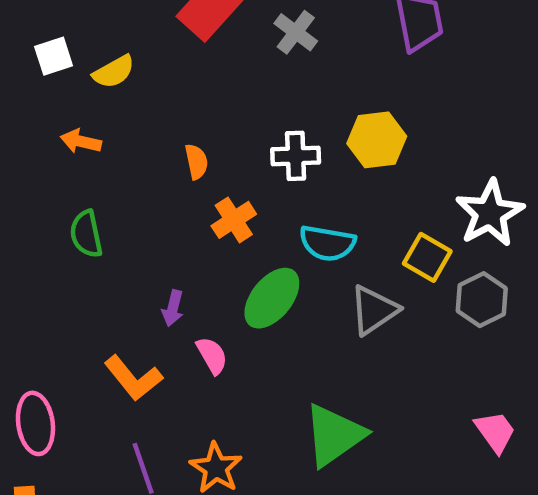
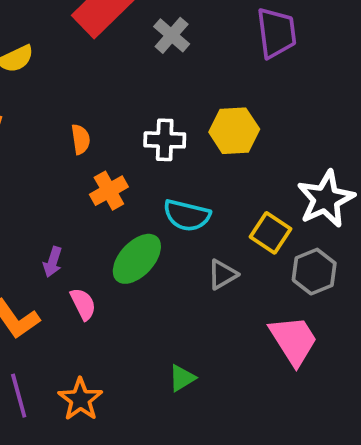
gray triangle: (374, 310) -> (222, 274), size x0.7
pink trapezoid: (495, 432) -> (293, 340), moved, size x1.4
green triangle: (334, 435) -> (182, 378), size x0.5

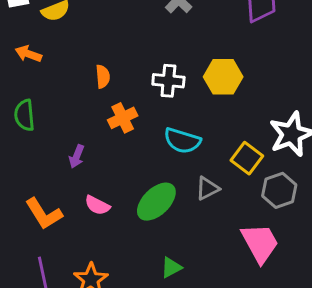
green ellipse: (137, 259) -> (156, 202), moved
purple arrow: (53, 262) -> (77, 156), moved
pink semicircle: (83, 304) -> (97, 205), turned 140

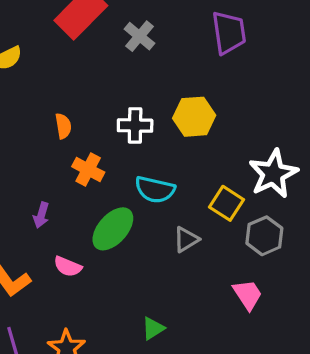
orange cross: (123, 118) -> (88, 169), turned -32
green ellipse: (156, 202) -> (113, 229), moved
pink trapezoid: (260, 243) -> (248, 295), size x0.7

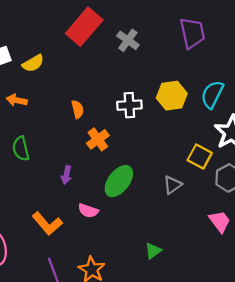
orange cross: (88, 169) -> (98, 139), turned 30
cyan semicircle: (155, 190) -> (212, 94), moved, turned 108

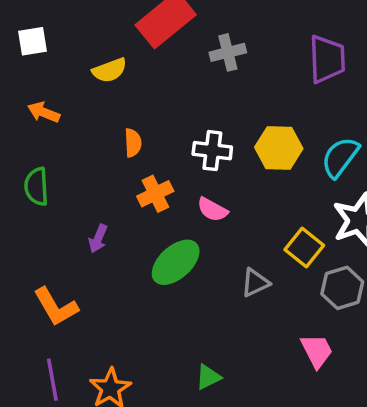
gray cross: (128, 40) -> (228, 52), turned 30
yellow semicircle: (33, 63) -> (109, 70), moved
pink semicircle: (88, 211) -> (212, 210), moved

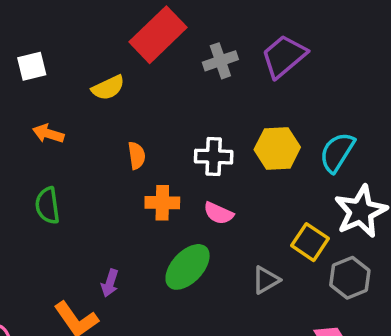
purple trapezoid: (327, 59) -> (284, 56), moved, turned -123
orange cross: (155, 194) -> (162, 203), turned 32
purple arrow: (98, 239) -> (110, 283), moved

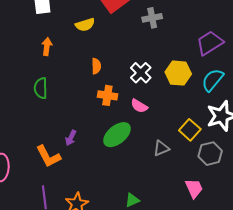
purple trapezoid: (284, 56) -> (210, 43), moved
orange arrow: (48, 134) -> (47, 47), turned 72
white cross: (214, 157) -> (141, 73), turned 35

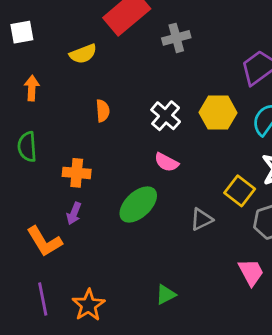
orange cross: (107, 95) -> (77, 173), moved

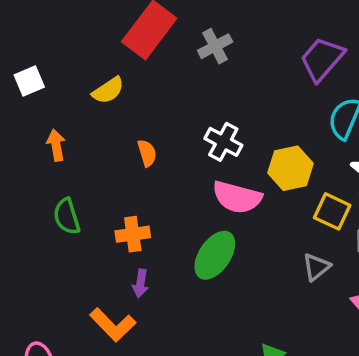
yellow hexagon: (218, 113) -> (291, 168), moved
pink semicircle: (166, 162) -> (237, 197), size x1.6
gray triangle: (201, 219) -> (316, 267), moved

